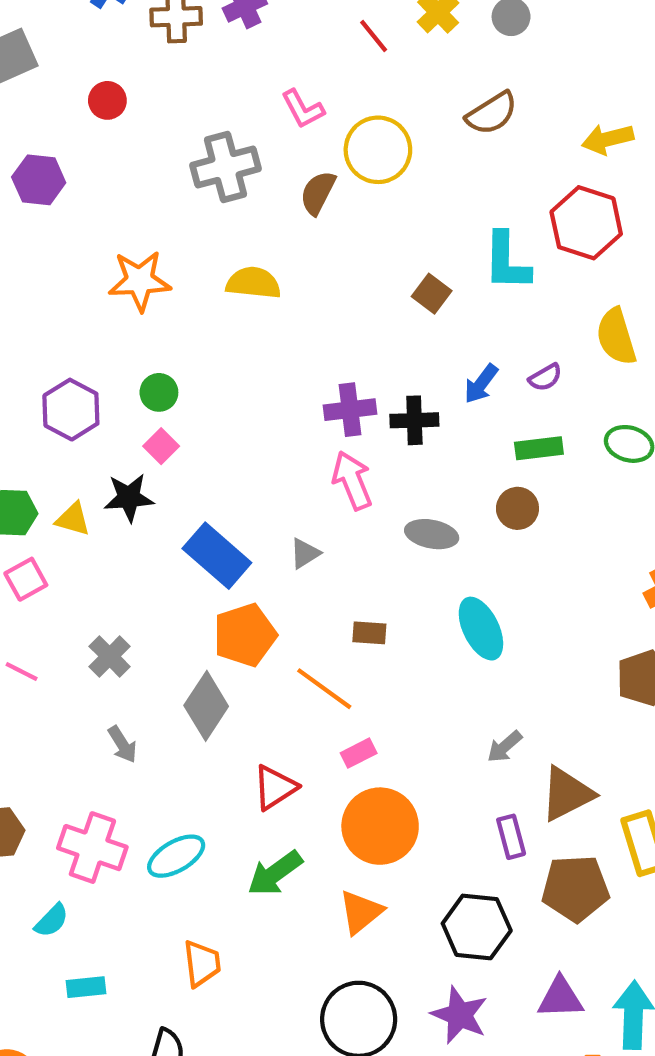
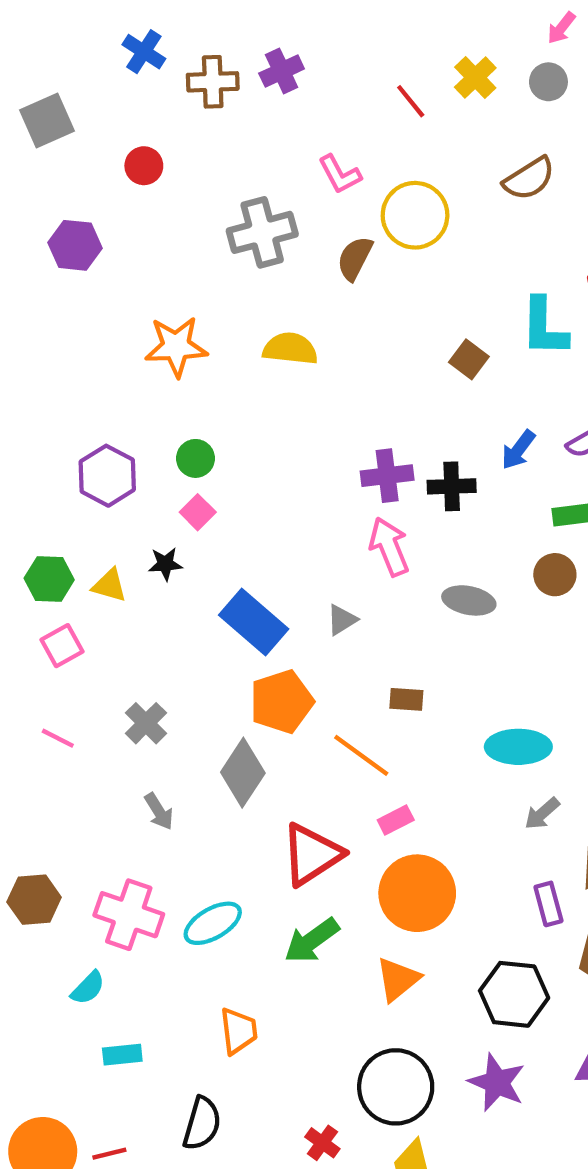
black star: (129, 498) -> (165, 564), size x0.7
cyan ellipse: (481, 629) -> (518, 747), moved, turned -64
red triangle: (275, 787) -> (312, 854), size x1.4

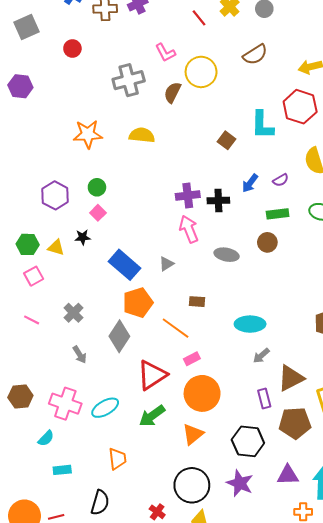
purple hexagon: (75, 245) -> (20, 86), moved

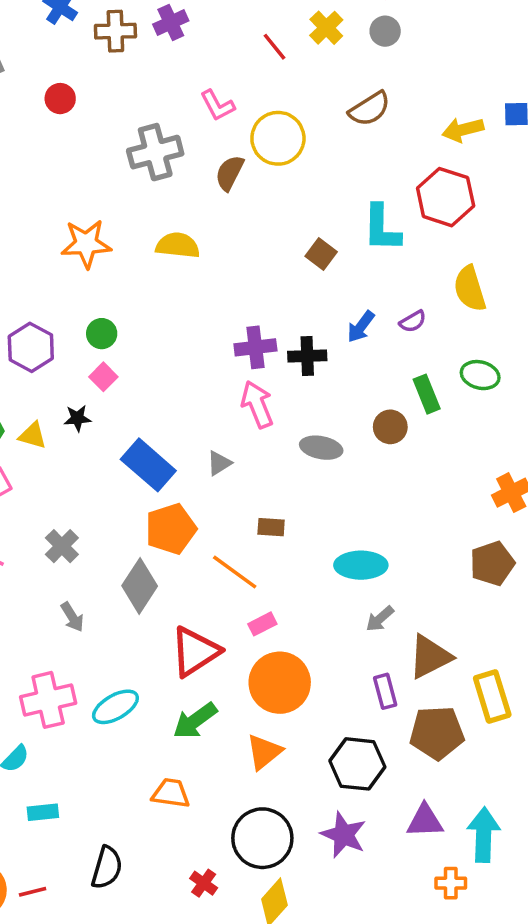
green rectangle: (278, 214) -> (427, 394), moved, turned 75
pink cross: (65, 404) -> (48, 700), turned -32
orange trapezoid: (117, 459) -> (171, 793), moved, turned -75

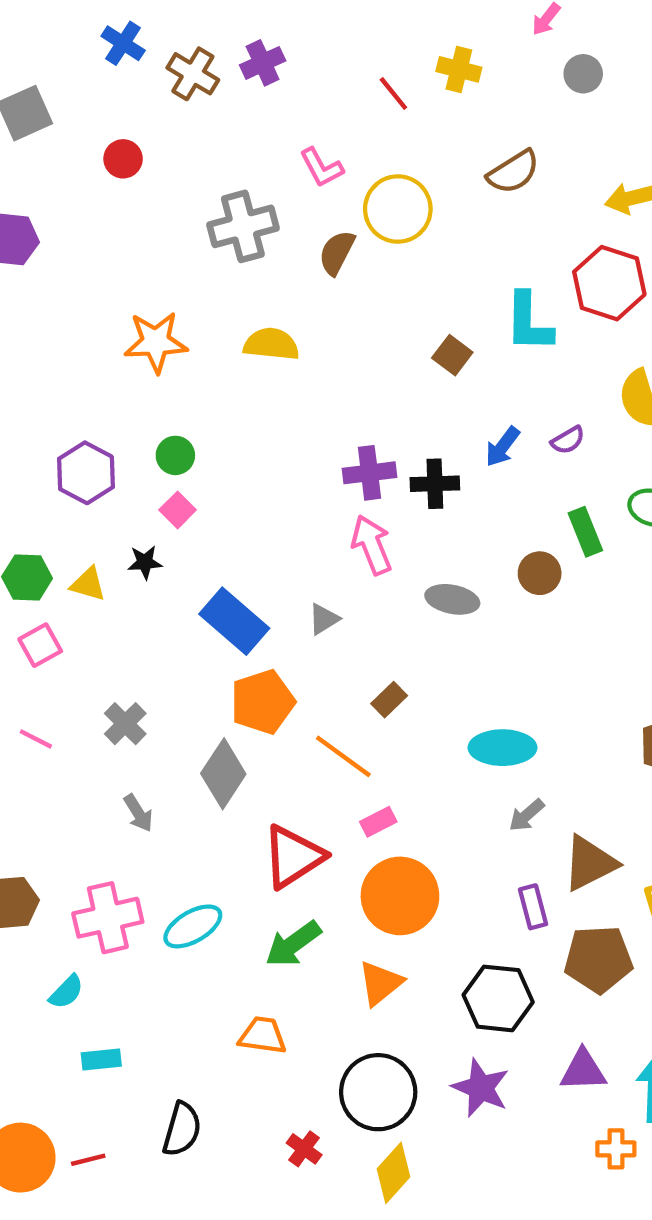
yellow cross: (326, 28) -> (459, 69), turned -32
brown cross: (115, 31) -> (193, 74), turned 33
gray circle: (385, 31) -> (583, 74), moved
brown rectangle: (271, 527) -> (389, 700), turned -48

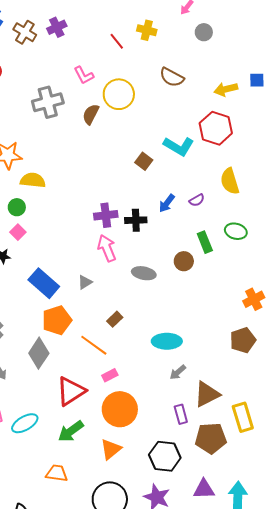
brown semicircle: (513, 172) -> (172, 77), turned 60
cyan L-shape: (529, 322) -> (179, 146), turned -60
yellow semicircle: (271, 344) -> (33, 180), moved

